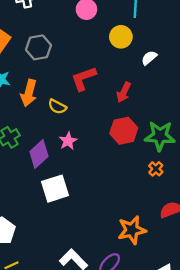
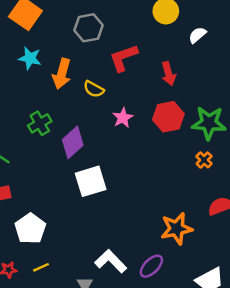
gray hexagon: (39, 47) -> (89, 28), moved
red arrow: (124, 92) -> (169, 74), turned -42
pink star: (68, 141) -> (123, 118), moved

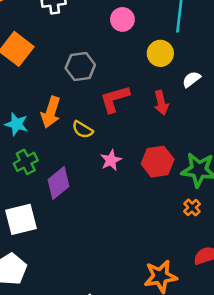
cyan star: (30, 58) -> (16, 124), moved
red arrow: (169, 74) -> (161, 103), moved
white square: (91, 181) -> (21, 219), moved

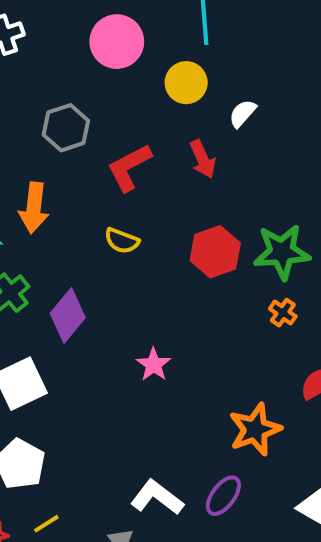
pink circle: (122, 19) -> (117, 42), size x1.4
yellow semicircle: (83, 130) -> (122, 241), moved
pink star: (111, 160) -> (154, 365), moved

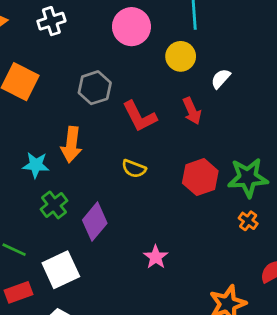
red L-shape: (129, 167) -> (140, 116), turned -90

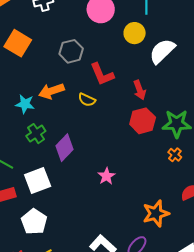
white semicircle: (221, 79) -> (162, 51), size x1.8
red arrow: (192, 111) -> (139, 90), moved
orange arrow: (71, 145) -> (51, 91), turned 60
yellow semicircle: (134, 169) -> (87, 100), moved

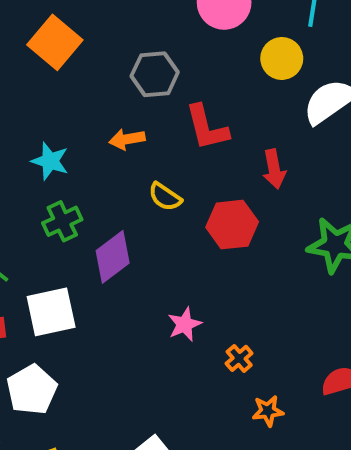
orange arrow: (51, 91) -> (127, 139), moved, size x0.7
yellow semicircle: (87, 100) -> (165, 197), moved
red hexagon: (143, 121) -> (232, 225), moved
orange cross: (175, 155) -> (239, 358), moved
orange star: (156, 213) -> (268, 411), size x0.6

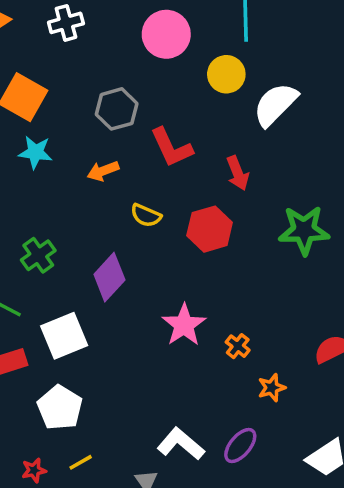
cyan star: (50, 161) -> (35, 152), moved
green cross: (62, 221) -> (38, 255), moved
pink star: (185, 324) -> (184, 325), size x1.4

